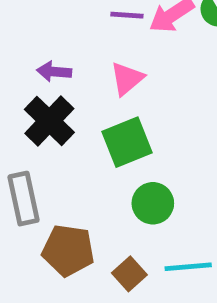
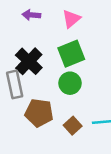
black cross: (49, 121) -> (29, 61), moved
green circle: (153, 203) -> (70, 83), moved

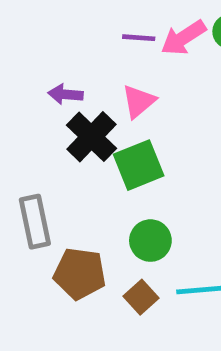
black cross: (29, 61) -> (91, 137), moved
green circle: (70, 83) -> (150, 241), moved

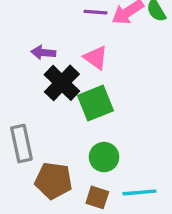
pink triangle: (139, 101) -> (96, 58), turned -44
brown square: (141, 297) -> (97, 197), turned -30

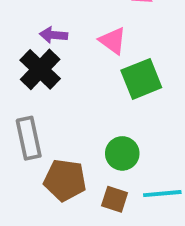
black cross: (62, 83) -> (40, 69), moved
green square: (96, 103) -> (141, 79), moved

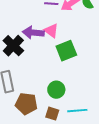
purple arrow: (53, 35) -> (33, 33), moved, size x1.5

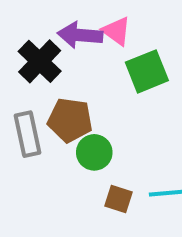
green circle: (56, 90) -> (94, 152), moved
brown pentagon: (26, 104) -> (70, 120), moved

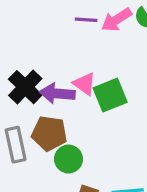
pink triangle: (117, 31) -> (84, 84), moved
purple arrow: (80, 35) -> (57, 93), moved

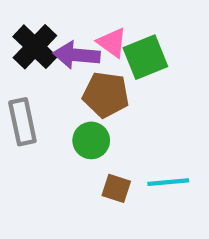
brown pentagon: (49, 133) -> (106, 95), moved

